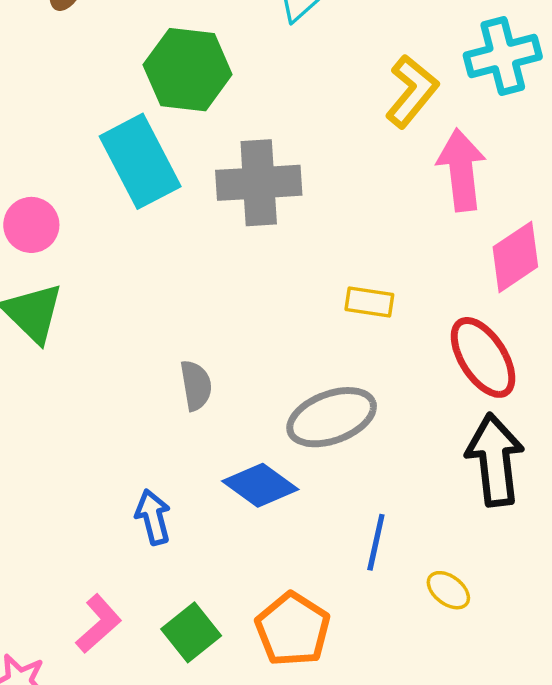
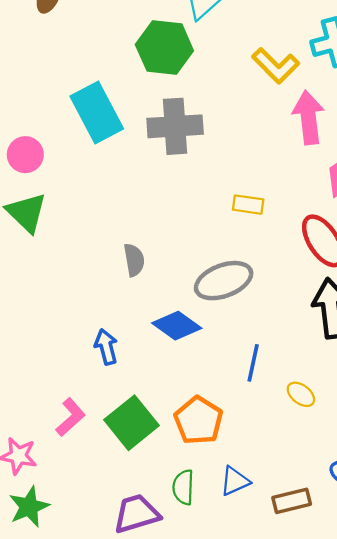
green hexagon: (188, 70) -> (164, 48), moved
yellow L-shape: (412, 91) -> (276, 66), turned 96
green square: (191, 632) -> (131, 423), size x1.4

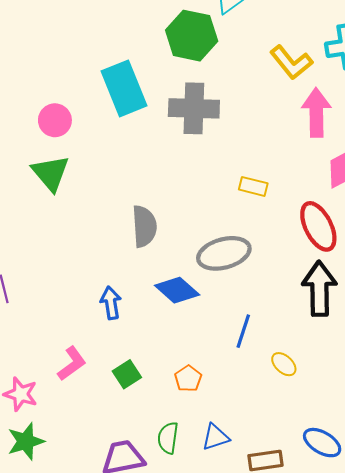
gray semicircle: (134, 260) -> (144, 226), size x1.4
orange pentagon: (198, 420) -> (188, 378), size x0.6
green square: (131, 423) -> (127, 374), size x0.6

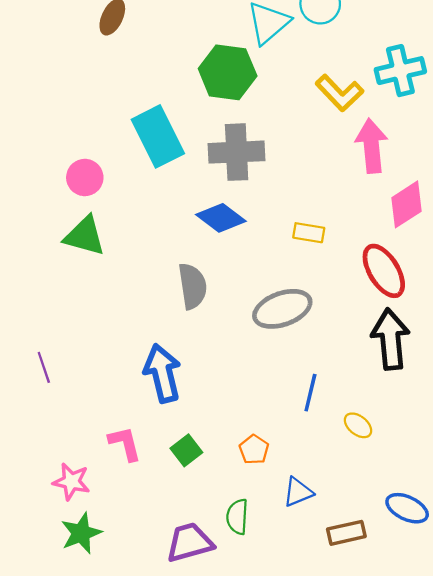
green triangle: (51, 173) -> (85, 236), turned -30
blue diamond: (177, 290) -> (221, 218), moved
blue arrow: (111, 303) -> (162, 373), size x1.6
pink L-shape: (72, 364) -> (125, 444), turned -63
blue triangle: (215, 437) -> (298, 492), moved

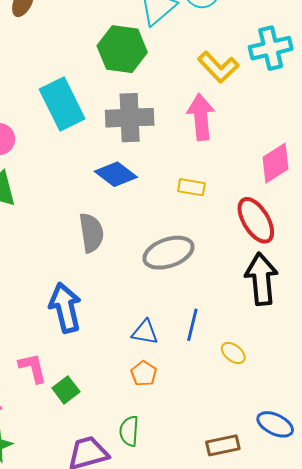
pink arrow: (372, 146) -> (201, 117), moved
green square: (186, 450) -> (66, 390), moved
blue triangle: (298, 492) -> (145, 332), moved, turned 32

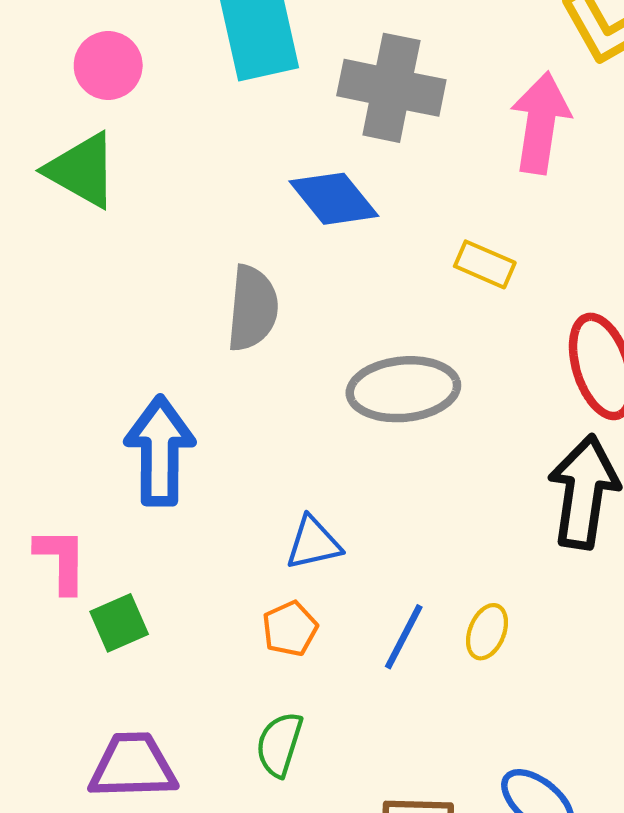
blue line: (192, 325) -> (404, 637), moved
blue triangle: (145, 332) -> (313, 543), turned -36
yellow ellipse: (233, 353) -> (487, 632), turned 60
green semicircle: (129, 431) -> (279, 744), moved

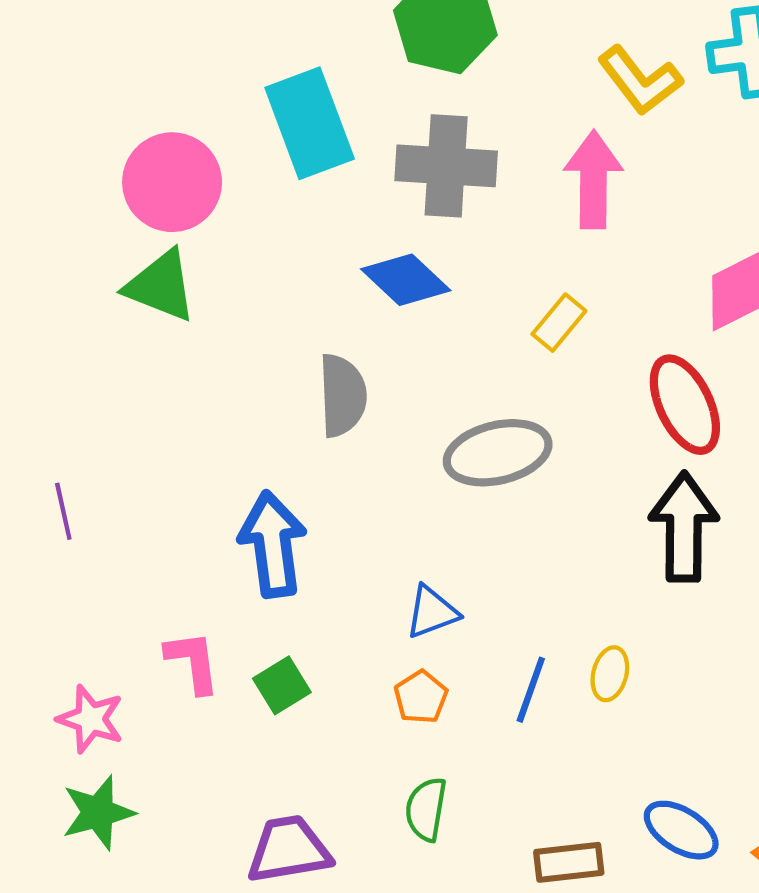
pink circle: (108, 66) -> (172, 182), size x1.5
yellow rectangle: (485, 264) -> (559, 323), turned -66
green square: (119, 623) -> (282, 685), moved

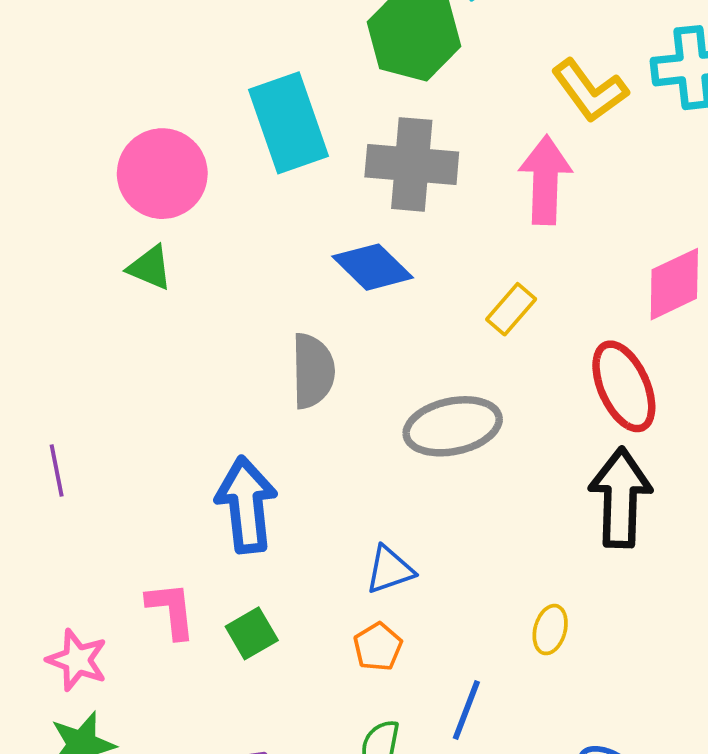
green triangle: (161, 286) -> (150, 268), size x0.7
blue line: (531, 690) -> (466, 710), moved

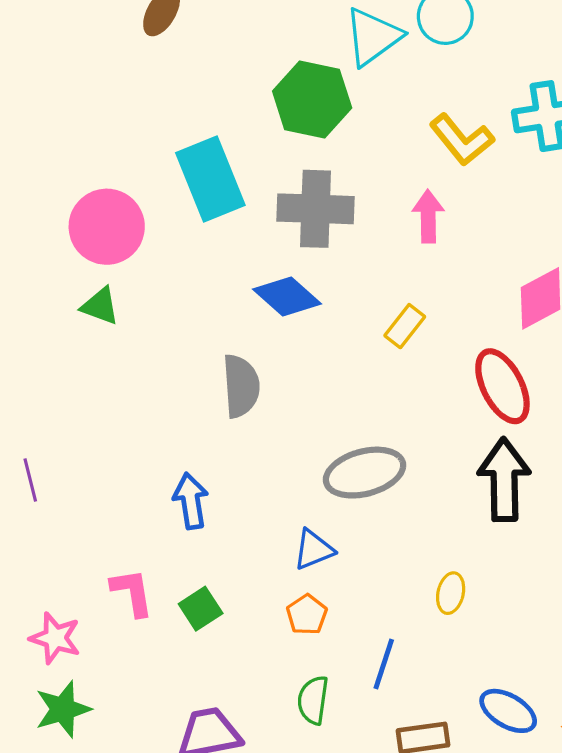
pink arrow: (545, 180) -> (428, 216), size x0.7
gray ellipse: (453, 426) -> (365, 473), moved
blue arrow: (246, 505) -> (191, 501), size x0.7

